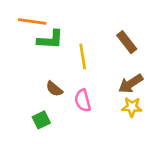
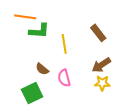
green square: (41, 120) -> (32, 93), size x1.5

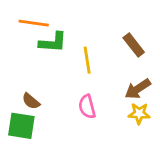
brown semicircle: (42, 69) -> (31, 101), moved
green square: (32, 93) -> (21, 126), moved, turned 35

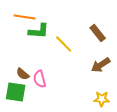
yellow line: (87, 60) -> (64, 44), turned -36
pink semicircle: (87, 107) -> (40, 79), moved
yellow star: (139, 113) -> (102, 99), moved

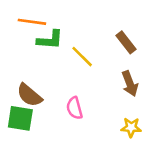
brown arrow: (101, 65) -> (130, 84), turned -78
brown semicircle: (23, 74) -> (29, 95), size x1.5
pink semicircle: (40, 79) -> (74, 108), moved

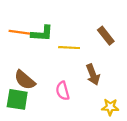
orange line: (32, 22) -> (20, 32), moved
yellow line: (82, 57) -> (69, 48), turned -42
brown arrow: (130, 84) -> (93, 75), moved

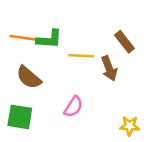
brown arrow: (93, 75) -> (109, 68), moved
brown semicircle: (25, 80) -> (29, 77), moved
pink semicircle: (63, 91) -> (73, 107), turned -132

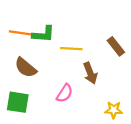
brown rectangle: (124, 42) -> (116, 46), moved
brown arrow: (109, 68) -> (90, 73), moved

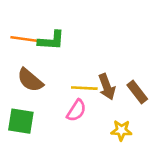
brown rectangle: (116, 46) -> (137, 92), moved
yellow line: (71, 49) -> (84, 88), moved
yellow star: (114, 110) -> (121, 130), moved

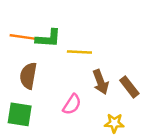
brown semicircle: (30, 80) -> (28, 76), turned 60
yellow line: (84, 88) -> (79, 52), moved

